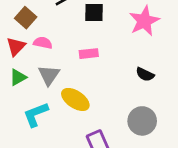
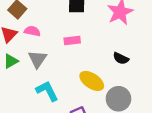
yellow ellipse: (75, 99) -> (92, 81), moved
cyan L-shape: (36, 114) -> (47, 91), moved, turned 85

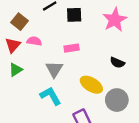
gray triangle: (38, 59) -> (54, 69), moved

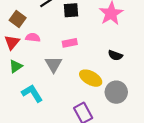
cyan L-shape: (51, 96) -> (32, 93), moved

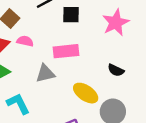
pink rectangle: (70, 43) -> (66, 51), size x1.5
gray triangle: (53, 64) -> (45, 73), turned 42

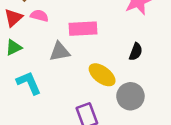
black semicircle: (116, 70) -> (136, 52), turned -98

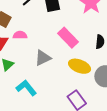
pink rectangle: (83, 29) -> (68, 38), moved, turned 65

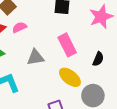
pink semicircle: (20, 35) -> (19, 27), turned -40

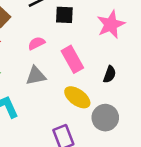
pink semicircle: (19, 27) -> (36, 43), moved

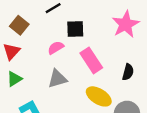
black square: (64, 15) -> (75, 29), moved

